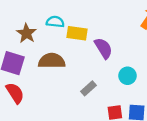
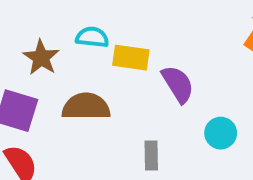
gray rectangle: (88, 88) -> (151, 155), turned -49

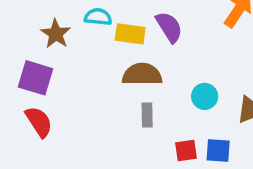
purple semicircle: (178, 84) -> (169, 27), moved
brown semicircle: (86, 107) -> (142, 74), moved

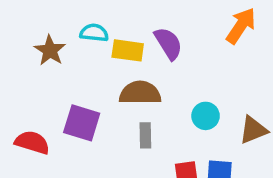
purple square: (36, 78) -> (82, 123), moved
red semicircle: (39, 122) -> (32, 142), turned -40

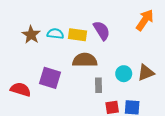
cyan semicircle: (94, 33) -> (55, 34), moved
brown triangle: (253, 130) -> (146, 73), moved
gray rectangle: (145, 135) -> (98, 85), moved

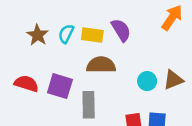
cyan semicircle: (55, 34) -> (66, 34), turned -70
gray rectangle: (98, 85) -> (89, 105), moved, size x1.5
red semicircle: (21, 89) -> (26, 84), moved

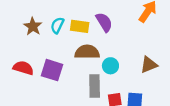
cyan circle: (147, 81) -> (110, 66), moved
gray rectangle: (89, 105) -> (95, 86), moved

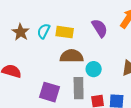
purple semicircle: (104, 22) -> (100, 28), moved
purple square: (52, 70) -> (50, 92), moved

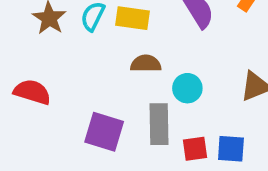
brown semicircle: (72, 56) -> (146, 64), size x0.7

